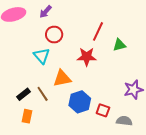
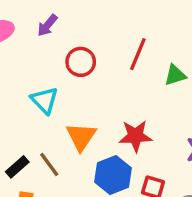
red circle: (54, 35) -> (81, 62), moved
red star: (87, 57) -> (136, 136), moved
orange triangle: (62, 78) -> (81, 137), turned -42

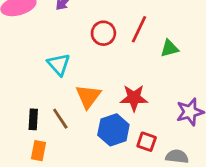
red circle: (81, 62) -> (103, 33), moved
black rectangle: (17, 167) -> (33, 119), turned -48

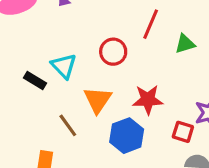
red circle: (103, 33) -> (113, 52), moved
black rectangle: (33, 119) -> (35, 80), moved, turned -60
red square: (147, 142) -> (183, 132), moved

